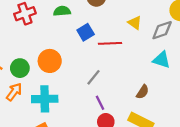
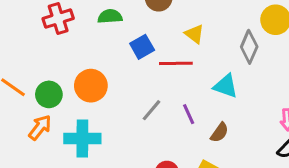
yellow triangle: (135, 23) -> (194, 34), moved
gray diamond: (162, 30) -> (249, 47), turned -50
cyan triangle: (161, 60) -> (226, 86), moved
purple line: (100, 103) -> (189, 114), moved

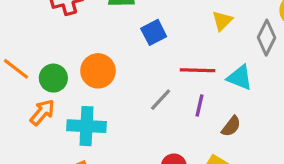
yellow triangle: (194, 34) -> (222, 21), moved, turned 35
red line: (176, 63) -> (198, 70), moved
purple line: (189, 114) -> (199, 106), turned 35

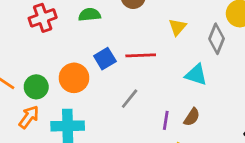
blue square: (154, 32) -> (105, 59), moved
red line: (198, 70) -> (141, 55), moved
purple line: (199, 106) -> (166, 120), moved

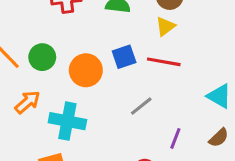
yellow triangle: (177, 27) -> (165, 26), moved
green circle: (36, 87) -> (42, 57), moved
brown semicircle: (192, 117) -> (219, 138), moved

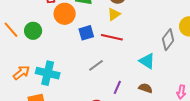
orange circle: (86, 70) -> (65, 14), moved
orange arrow: (27, 102) -> (21, 73), moved
brown semicircle: (219, 138) -> (145, 88), turned -120

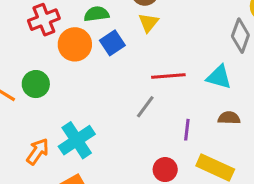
blue square: (86, 33) -> (112, 43), moved
red line: (112, 37) -> (168, 76), moved
cyan cross: (48, 73) -> (77, 140), turned -30

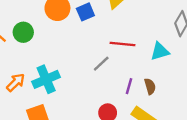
cyan triangle: (219, 77) -> (160, 51), turned -42
brown semicircle: (229, 118) -> (150, 86), moved, turned 63

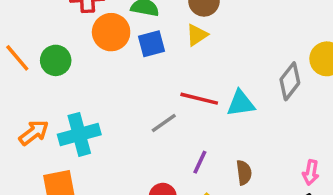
cyan triangle: (160, 51) -> (241, 103), moved
brown semicircle: (150, 86) -> (244, 173), moved

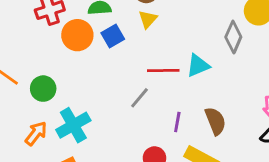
green circle: (56, 60) -> (43, 89), moved
brown semicircle: (244, 173) -> (215, 121), size x1.4

